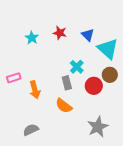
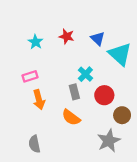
brown circle: (110, 75) -> (122, 115), moved
pink rectangle: (14, 78) -> (30, 76), moved
gray semicircle: (31, 130) -> (34, 144), turned -77

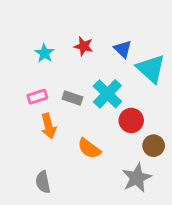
cyan cross: (85, 74) -> (107, 94), size x1.5
gray rectangle: (74, 92) -> (72, 98), moved, turned -56

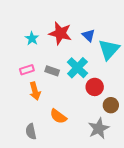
red star: (84, 46) -> (60, 33), size x1.6
cyan triangle: (151, 69) -> (109, 50), turned 30
orange semicircle: (89, 148) -> (58, 116), moved

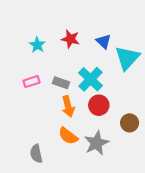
red star: (60, 33) -> (70, 39), size x0.7
red circle: (95, 87) -> (99, 105), moved
orange arrow: (35, 91) -> (68, 106), moved
gray star: (99, 128) -> (96, 143), moved

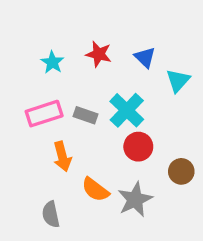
cyan triangle: (127, 58) -> (178, 81), size x0.7
pink rectangle: (31, 82) -> (44, 114), size x1.5
orange arrow: (68, 106) -> (62, 157), moved

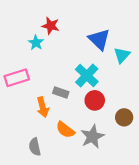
red star: (99, 54) -> (51, 26), moved
blue triangle: (145, 57) -> (99, 39), size x1.5
pink rectangle: (44, 114) -> (17, 78), moved
gray rectangle: (85, 115) -> (61, 92), moved

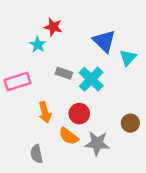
gray rectangle: (61, 92) -> (64, 73), moved
red circle: (95, 100) -> (79, 114), moved
gray star: (92, 137) -> (97, 143), turned 30

